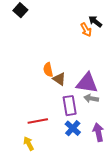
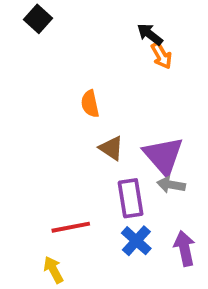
black arrow: (95, 21) -> (150, 34), moved
orange semicircle: (48, 70) -> (90, 104), moved
purple triangle: (87, 83) -> (163, 156), turned 40

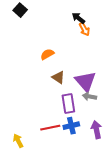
orange semicircle: (90, 104) -> (47, 54), turned 72
red line: (71, 227) -> (50, 128), moved
blue cross: (136, 241) -> (71, 126), turned 35
yellow arrow: (53, 270) -> (18, 141), moved

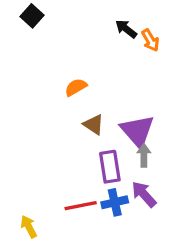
orange arrow: (84, 29) -> (150, 40), moved
gray arrow: (89, 96) -> (144, 155), turned 80
purple arrow: (96, 130) -> (144, 194), moved, turned -30

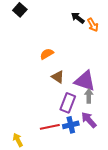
purple triangle: (137, 131) -> (85, 81), turned -30
purple rectangle: (110, 167) -> (68, 103), turned 30

